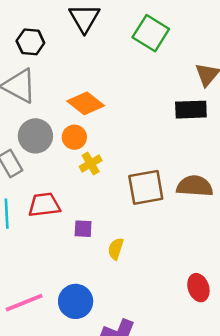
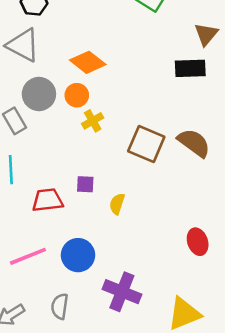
brown semicircle: (195, 186) -> (194, 143), turned 32
brown square: (146, 187) -> (146, 144), turned 33
red trapezoid: (44, 205) -> (47, 200), moved

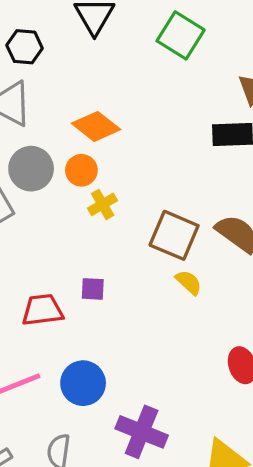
yellow semicircle: (117, 204) -> (189, 282), moved, turned 115

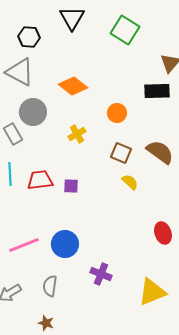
orange circle: (81, 170) -> (117, 113), moved
brown square: (174, 235) -> (121, 153), size x0.7
red trapezoid: (42, 310) -> (40, 180), moved
purple cross: (142, 432) -> (101, 274), size x0.7

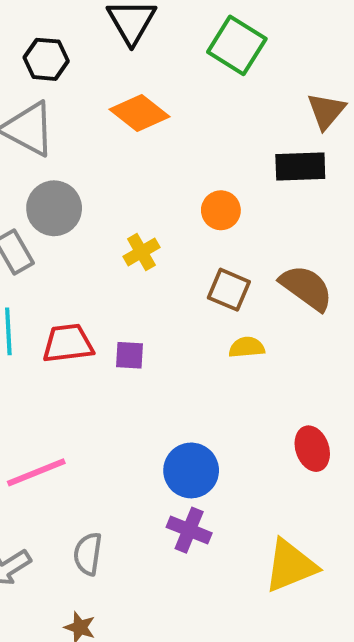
orange diamond: (73, 86) -> (139, 113), moved
yellow semicircle: (130, 182) -> (247, 347), turned -48
blue circle: (65, 244) -> (191, 470), moved

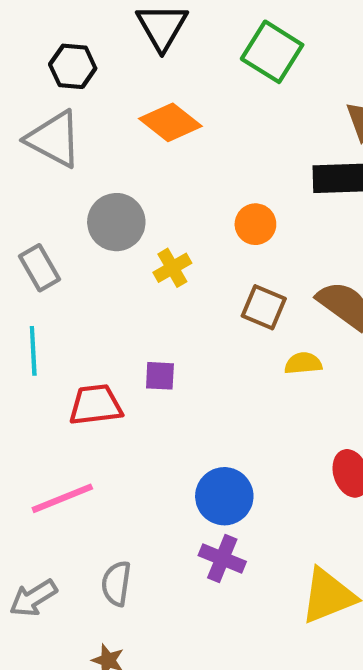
gray circle: (54, 208) -> (116, 222), moved
red trapezoid: (68, 343) -> (96, 405), moved
yellow semicircle: (247, 347) -> (303, 363), moved

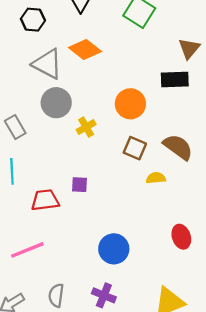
gray triangle: (54, 139) -> (47, 64), moved
orange circle: (255, 224) -> (130, 104), size x1.4
purple cross: (222, 559) -> (104, 295), moved

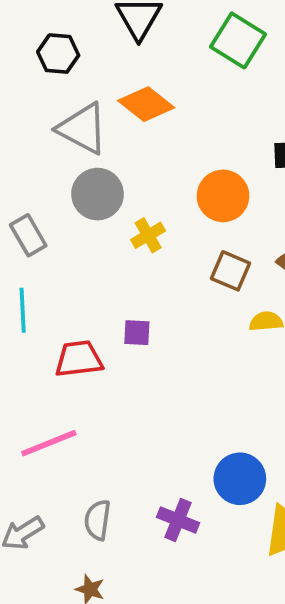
blue circle: (114, 249) -> (240, 479), moved

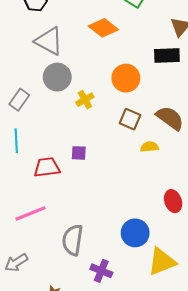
orange diamond: (146, 104) -> (103, 28), moved
gray rectangle: (28, 235) -> (19, 100), turned 65
gray semicircle: (98, 520) -> (73, 240), moved, size x1.4
purple cross: (178, 520) -> (101, 271), moved

